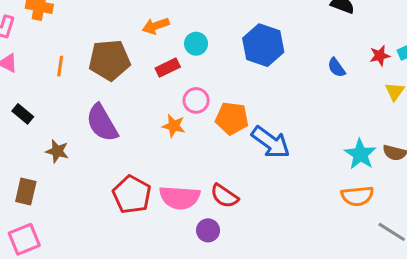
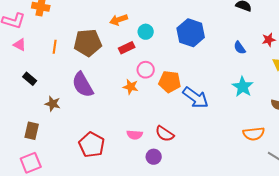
cyan star: (360, 154) -> (243, 87), moved
red pentagon: (132, 195) -> (92, 145), moved
pink semicircle: (180, 198) -> (135, 135), size x0.6

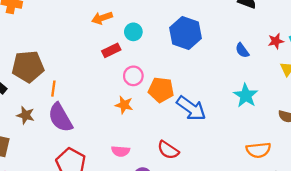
brown pentagon: (88, 43) -> (28, 67), moved
orange line: (55, 47) -> (53, 89), moved
purple semicircle: (83, 85) -> (60, 118), moved
orange star: (131, 87) -> (124, 105), moved
red semicircle: (165, 134) -> (168, 150), moved

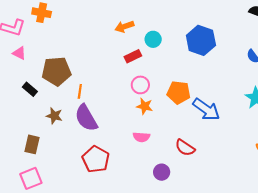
pink circle: (133, 76) -> (140, 85), moved
pink semicircle: (121, 151) -> (141, 137), moved

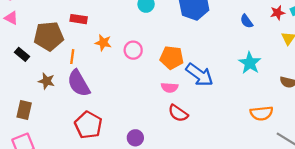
red rectangle: (133, 56) -> (79, 19), moved, turned 35
orange star: (145, 106) -> (103, 43), moved
pink semicircle: (141, 137) -> (170, 88), moved
purple circle: (162, 172) -> (135, 138), moved

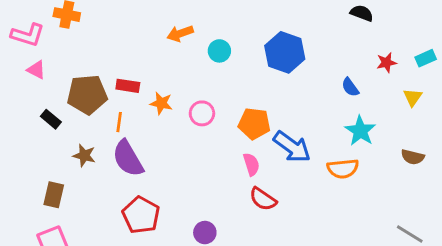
red star: (278, 13) -> (386, 63), moved
red rectangle: (79, 19) -> (128, 86), moved
blue semicircle: (247, 21) -> (350, 87), moved
pink semicircle: (170, 88) -> (251, 164), turned -112
orange semicircle: (262, 113) -> (343, 169), moved

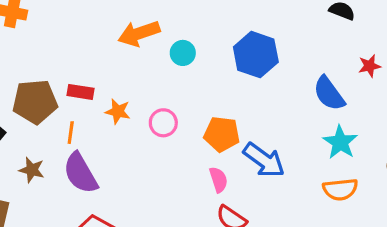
orange arrow: (180, 33) -> (139, 33), size x1.4
blue semicircle: (350, 87) -> (329, 94), size x1.6
orange semicircle: (343, 169) -> (340, 189), moved

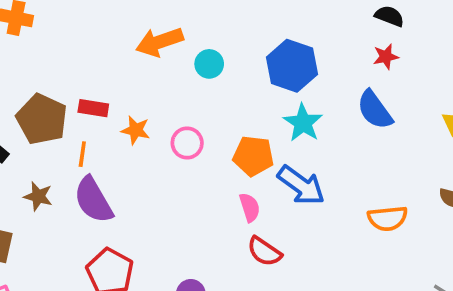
red star: (370, 66) -> (386, 57), moved
brown pentagon: (35, 102) -> (42, 119), turned 30
cyan star: (340, 142) -> (303, 123), moved

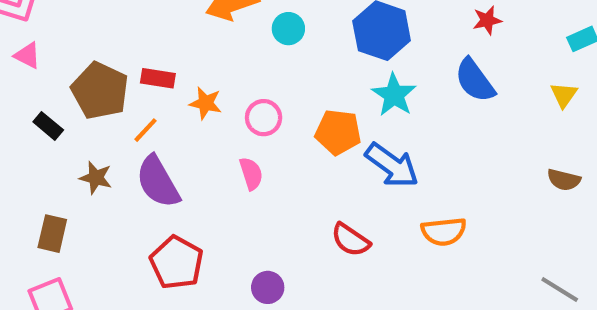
orange line: (82, 154) -> (146, 130), turned 35
pink semicircle: (250, 207) -> (251, 174), moved
orange semicircle: (388, 218) -> (444, 232), moved

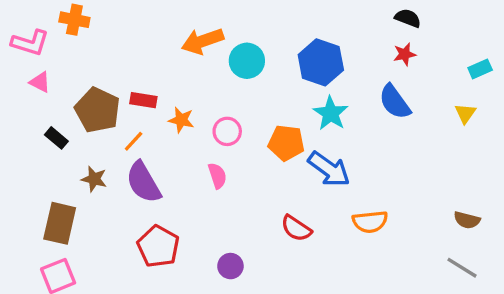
cyan circle: (288, 29) -> (247, 61), size x1.4
brown semicircle: (564, 180) -> (467, 220), moved
brown rectangle: (52, 234) -> (60, 223), size x1.4

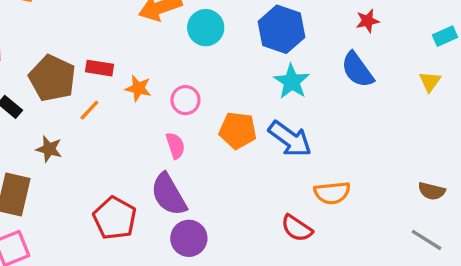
orange pentagon: (286, 143) -> (238, 130), moved
purple semicircle: (143, 182) -> (169, 194), moved
red semicircle: (296, 228) -> (297, 228), moved
purple circle: (230, 266) -> (189, 238), size x1.4

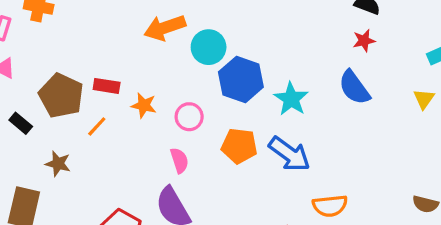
blue hexagon: (282, 29) -> (241, 79), moved

